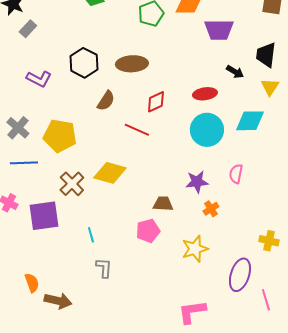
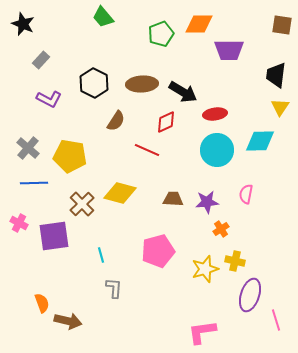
gray rectangle: (28, 29) -> (41, 60), moved
black arrow: (235, 72) -> (183, 92), moved, size x1.6
brown trapezoid: (163, 204) -> (173, 199), moved
pink pentagon: (148, 231) -> (158, 251), size x1.4
yellow cross: (269, 241) -> (235, 261), moved

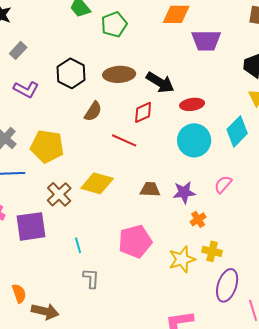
green pentagon: (161, 34) -> (114, 24), moved
cyan diamond: (260, 141) -> (237, 131), turned -44
pink semicircle: (246, 194) -> (223, 184), turned 30

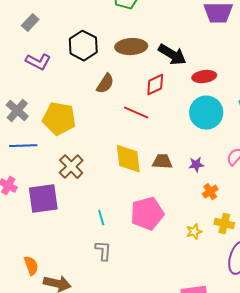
yellow diamond: (97, 183) -> (128, 159), moved, turned 68
purple star: (184, 192) -> (196, 165), size x0.7
cyan line: (78, 245) -> (101, 218), moved
yellow star: (182, 259) -> (194, 232), size x0.6

